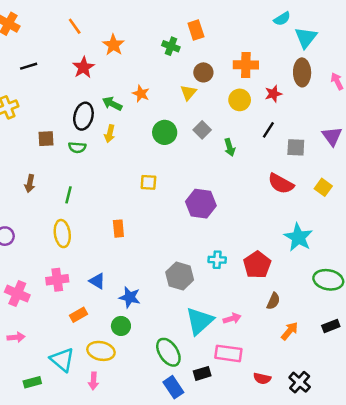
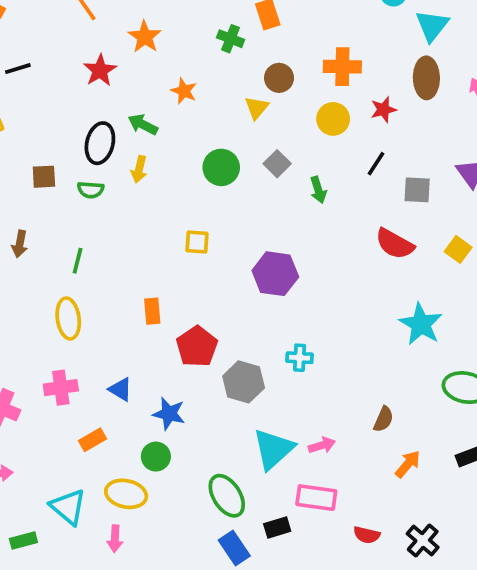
orange star: (141, 94) -> (184, 91), moved
red pentagon: (257, 265) -> (197, 346), moved

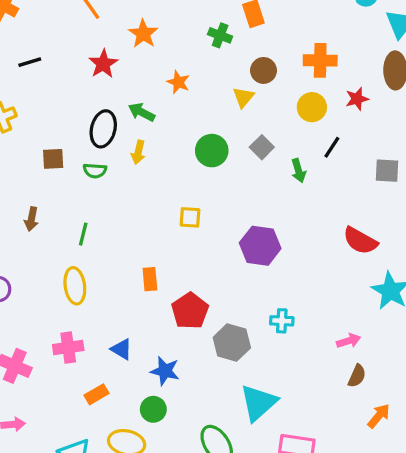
black line: (376, 164) -> (332, 147), moved
red semicircle: (395, 244) -> (360, 241), moved
pink arrow: (322, 445) -> (349, 341), moved

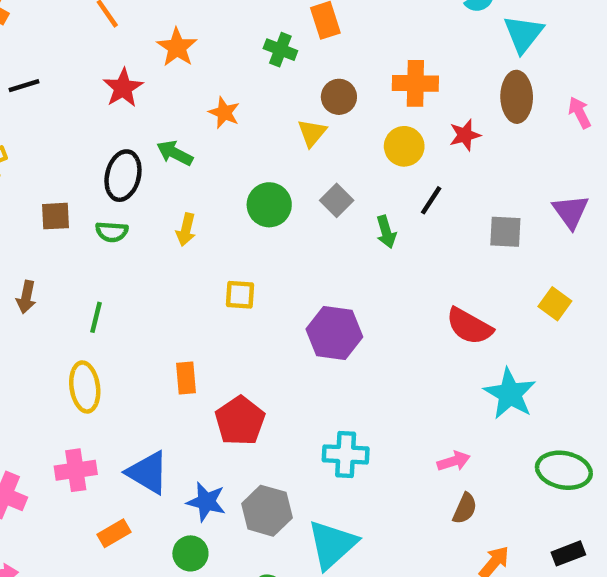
yellow arrow: (138, 152) -> (186, 230), moved
cyan cross: (282, 321) -> (346, 454), moved, size x1.4
gray hexagon: (232, 343) -> (267, 511), moved
blue triangle: (122, 349) -> (148, 472), size x1.5

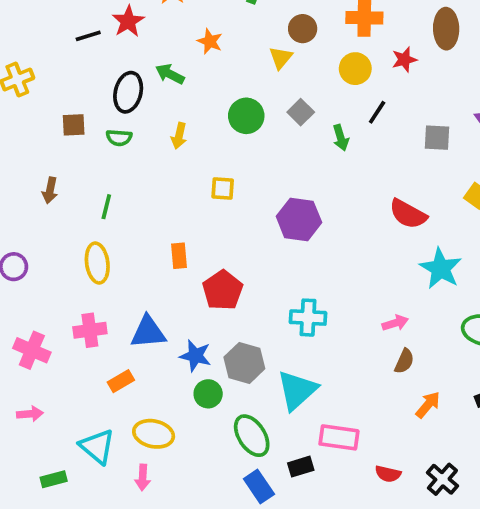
black line: (24, 86) -> (88, 36), moved
blue triangle: (148, 472) -> (148, 332), turned -36
green circle: (190, 553) -> (208, 394), moved

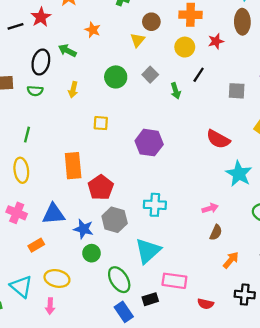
orange rectangle: (179, 256) -> (73, 166), size x1.6
pink cross: (90, 330) -> (17, 213), turned 30
gray hexagon: (244, 363) -> (115, 220), moved
black cross: (442, 479) -> (245, 295), moved, turned -36

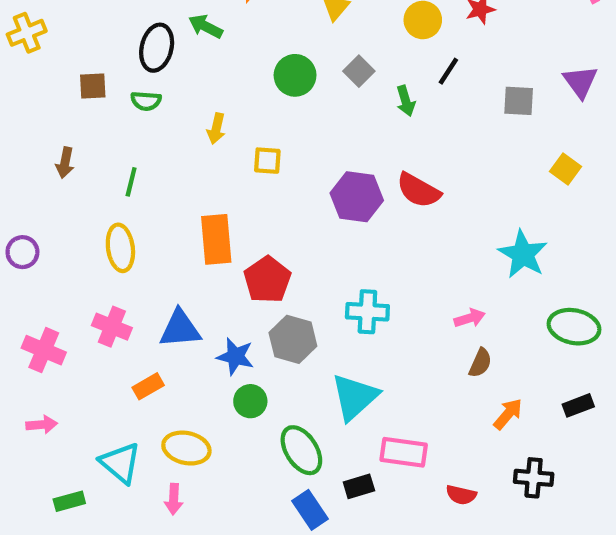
yellow arrow: (73, 90) -> (216, 129), moved
red semicircle: (218, 139) -> (419, 190), moved

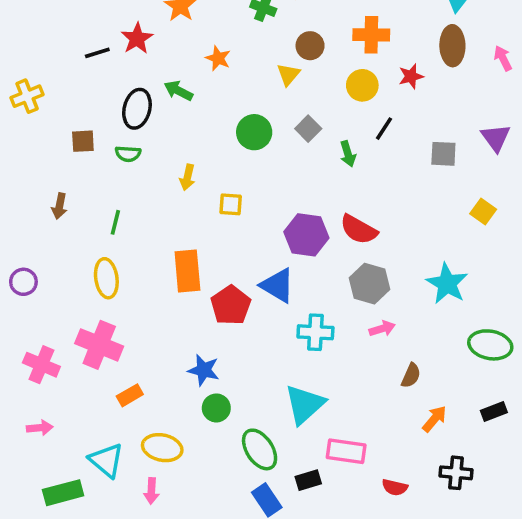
pink arrow: (470, 318) -> (382, 329), moved
pink cross: (112, 327) -> (99, 345), size x1.4
blue triangle: (180, 329) -> (278, 285), moved, turned 36
gray hexagon: (293, 339) -> (370, 284), moved
green rectangle: (69, 501) -> (63, 493), size x1.5

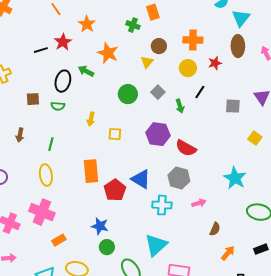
orange star: (218, 58) -> (108, 53), size x1.5
purple hexagon: (306, 235) -> (158, 134), moved
gray hexagon: (370, 284) -> (179, 178), moved

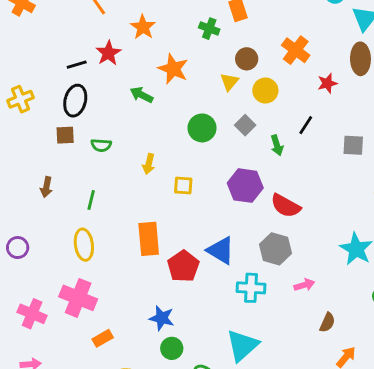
orange cross: (193, 40) -> (296, 50), turned 36
yellow circle: (188, 68) -> (265, 91), moved
black ellipse: (63, 81) -> (75, 101), moved

